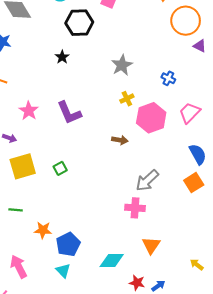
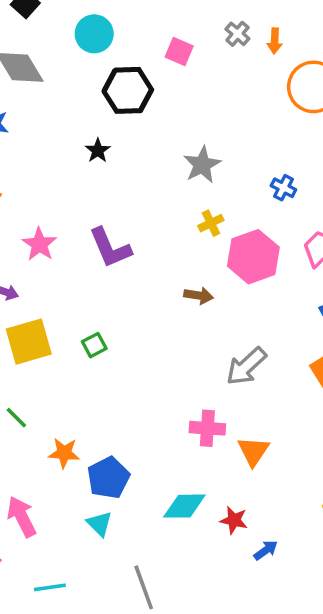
pink cross: (135, 208) -> (207, 428), moved
green line: (16, 210) -> (16, 418), turned 40
orange triangle: (151, 245) -> (253, 451), moved
red star: (137, 283) -> (234, 520), moved

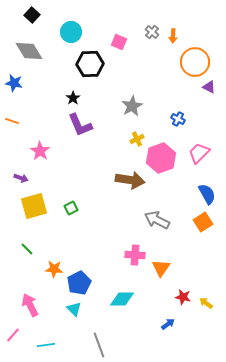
purple L-shape: (110, 248) -> (80, 125), moved
brown arrow: (199, 296) -> (130, 180), size x1.8
gray arrow: (246, 366) -> (157, 220), turned 70
red star: (234, 520) -> (183, 297), moved

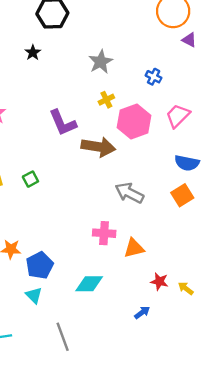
purple L-shape: (80, 125) -> (63, 123), moved
blue semicircle: (207, 194) -> (187, 163), turned 130
orange triangle: (161, 268) -> (134, 248), turned 42

